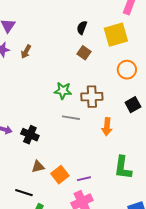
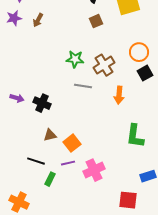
brown square: (84, 53) -> (96, 21), turned 32
orange circle: (127, 70) -> (139, 52), moved
brown cross: (92, 97) -> (104, 65), turned -30
purple line: (84, 179) -> (68, 163), moved

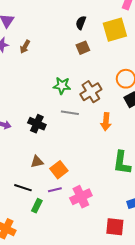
black cross: (42, 103) -> (37, 124), moved

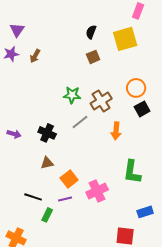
gray line: (70, 113) -> (80, 122), turned -48
brown triangle: (37, 162) -> (47, 163), moved
pink cross: (81, 197) -> (97, 191), moved

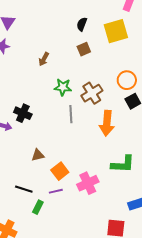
brown arrow: (35, 56) -> (44, 59), moved
gray line: (80, 122) -> (71, 114), turned -54
orange arrow: (116, 131) -> (107, 123), size x1.4
black cross: (47, 133) -> (23, 113), moved
green L-shape: (132, 172) -> (123, 164), turned -95

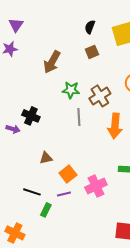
brown arrow: (44, 59) -> (52, 62), size x1.6

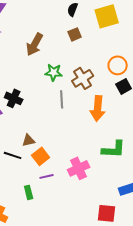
orange square: (68, 174) -> (41, 156), moved
black line: (32, 192) -> (13, 155), moved
green rectangle: (46, 210) -> (29, 192), turned -40

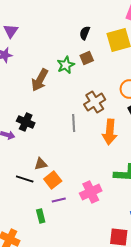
brown arrow: (35, 44) -> (40, 80), moved
green star: (54, 72) -> (66, 65), moved, turned -30

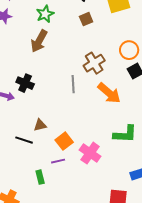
green star: (66, 65) -> (45, 14), moved
orange arrow: (110, 132) -> (109, 93), turned -55
orange square: (53, 180) -> (64, 141), moved
pink cross: (91, 192) -> (90, 153), turned -30

